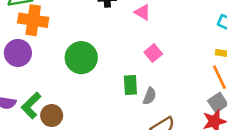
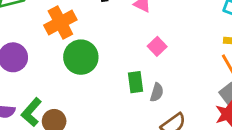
orange cross: (33, 20) -> (60, 22), moved, turned -32

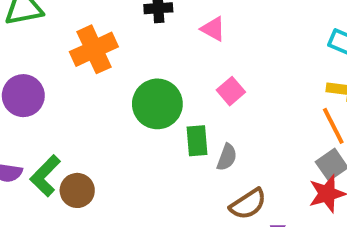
green circle: (81, 57) -> (157, 104), moved

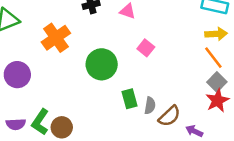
green rectangle: (197, 141) -> (130, 99), moved
gray semicircle: (227, 157) -> (150, 106), moved

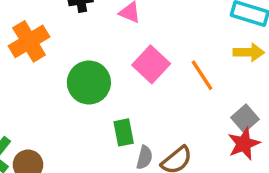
pink square: (146, 48) -> (151, 64), size x1.5
orange line: (213, 58) -> (202, 75), moved
gray semicircle: (150, 106) -> (144, 157), moved

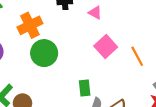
green circle: (89, 82) -> (44, 53), moved

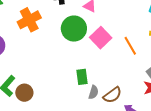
green circle: (44, 53) -> (74, 29), moved

